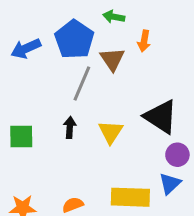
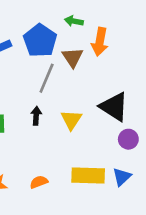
orange arrow: (144, 41) -> (100, 42), size x1.5
blue triangle: (170, 184) -> (122, 177), moved

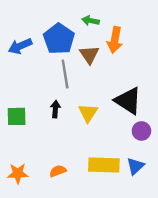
gray line: (47, 78) -> (65, 74), turned -32

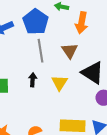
brown triangle: (89, 55) -> (70, 51), moved

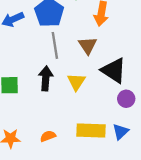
black arrow: (33, 80) -> (46, 78), size x1.5

